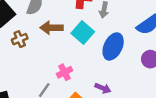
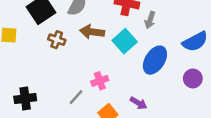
brown cross: (20, 39) -> (57, 40), turned 35

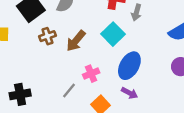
brown arrow: (92, 32) -> (76, 41), moved, turned -55
brown cross: (57, 40) -> (47, 36), turned -35
blue ellipse: (155, 60) -> (129, 66), moved

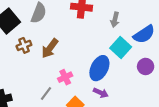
gray arrow: (136, 12) -> (115, 20), moved
cyan square: (113, 34) -> (121, 47), moved

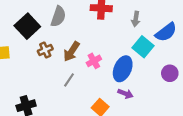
purple circle: (146, 66) -> (170, 73), moved
pink cross: (65, 77) -> (94, 61), moved
gray line: (46, 93) -> (69, 80), moved

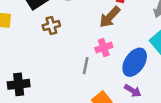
brown arrow: (71, 51) -> (110, 17), moved
gray line: (69, 80) -> (86, 66), moved, turned -32

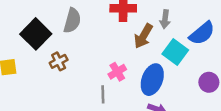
brown arrow: (110, 17) -> (143, 36), moved

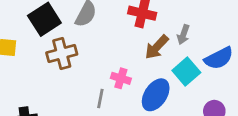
brown cross: (59, 61) -> (62, 54), size x1.5
pink cross: (117, 72) -> (121, 78), turned 36

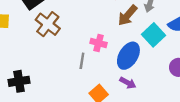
brown cross: (62, 54) -> (48, 24), turned -35

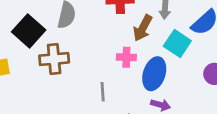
brown cross: (48, 24) -> (54, 59), turned -30
pink cross: (99, 43) -> (126, 57), moved

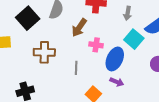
brown arrow: (143, 28) -> (79, 28), moved
brown cross: (54, 59) -> (44, 52), moved

